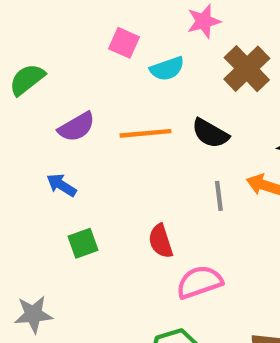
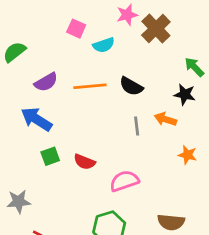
brown cross: (247, 69) -> (156, 29), moved
blue arrow: (61, 185) -> (36, 119), size x1.6
red semicircle: (161, 241) -> (84, 162), moved, turned -50

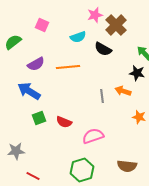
pink square: (76, 29) -> (42, 25), moved
black semicircle: (131, 86) -> (103, 49), moved

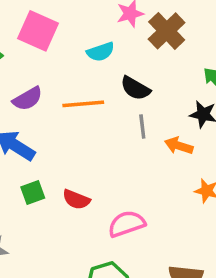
pink square: (42, 25) -> (38, 31), size x1.6
black semicircle: (103, 49) -> (135, 88), moved
gray line: (102, 96) -> (142, 126), moved

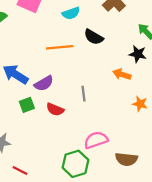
purple semicircle: (28, 99) -> (44, 83), moved
gray line: (142, 126) -> (83, 94), moved
pink semicircle: (127, 224) -> (96, 140), moved

